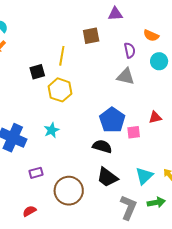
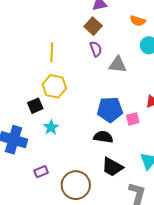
brown square: (91, 36) -> (93, 26), moved, turned -30
purple semicircle: (130, 50) -> (96, 49), moved
black square: (37, 72) -> (35, 106), moved
blue pentagon: (112, 120) -> (110, 110), turned -30

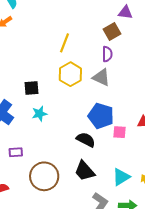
gray triangle: (118, 65) -> (101, 77), moved
yellow hexagon: (54, 86) -> (70, 74), moved

